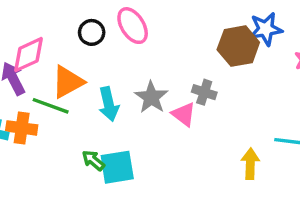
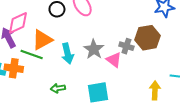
brown hexagon: (238, 46) -> (147, 38), moved
green arrow: (93, 160) -> (58, 88), turned -48
cyan square: (117, 167) -> (98, 92), moved

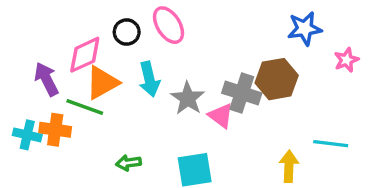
pink diamond: (18, 23) -> (85, 55), moved
gray cross: (126, 46) -> (242, 93), size x1.5
cyan arrow: (67, 53) -> (149, 79), moved

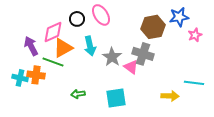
pink star: (346, 60) -> (195, 35), moved
brown hexagon: (277, 79) -> (153, 27), moved
yellow arrow: (289, 166) -> (170, 96), turned 90

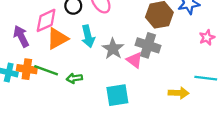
pink star: (195, 35) -> (207, 37), moved
green line: (53, 62) -> (46, 70), moved
green arrow: (78, 94) -> (74, 78), moved

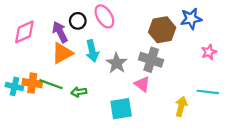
pink diamond: (46, 20) -> (24, 32), moved
purple arrow: (21, 36) -> (60, 32), moved
pink triangle: (134, 60) -> (142, 84), moved
yellow arrow: (179, 93) -> (181, 106), turned -78

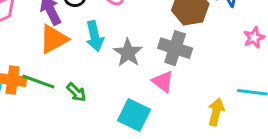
green arrow: (79, 92) -> (76, 92), turned -128
cyan square: (121, 109) -> (134, 115), turned 35

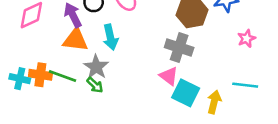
orange triangle: (54, 39) -> (75, 40), turned 36
gray star: (128, 53) -> (96, 67), moved
cyan square: (134, 115) -> (186, 93), moved

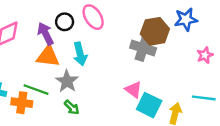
gray cross: (179, 48) -> (143, 48), moved
orange cross: (40, 75) -> (22, 103), moved
green arrow: (95, 85) -> (72, 107), moved

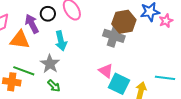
pink star: (205, 55) -> (166, 21), moved
orange triangle: (48, 56) -> (20, 40), moved

